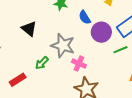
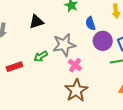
black triangle: (29, 29) -> (36, 22), turned 49
gray star: (63, 45) -> (64, 45), turned 30

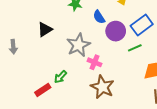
green arrow: (41, 56) -> (60, 77), moved
red rectangle: (14, 67) -> (43, 90), moved

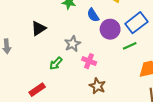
gray star: (78, 45) -> (73, 44), size x0.7
green arrow: (60, 77) -> (56, 63), moved
brown star: (102, 87) -> (97, 86), size x0.7

